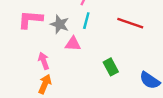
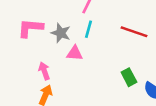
green rectangle: (111, 67) -> (129, 77), moved

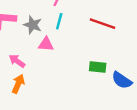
pink arrow: (44, 71) -> (17, 61), turned -35
green rectangle: (129, 77) -> (98, 67), turned -56

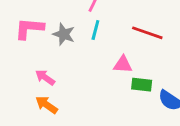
pink triangle: (46, 44) -> (123, 64), moved
orange arrow: (18, 84) -> (47, 105), turned -78

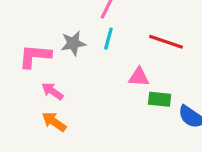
pink L-shape: (29, 28) -> (35, 56), moved
gray star: (64, 34) -> (73, 43), turned -30

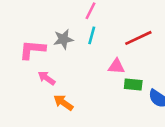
red line: (166, 42) -> (138, 38), turned -44
orange arrow: (54, 122) -> (63, 103), moved

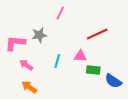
cyan line: (92, 35) -> (57, 61), moved
orange arrow: (63, 103) -> (29, 87), moved

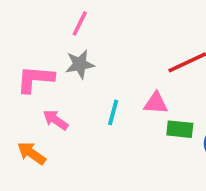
pink line: (60, 13) -> (80, 23), moved
orange arrow: (29, 87) -> (32, 153), moved

